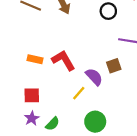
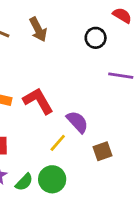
brown square: (114, 66) -> (103, 151), moved
green circle: (95, 122) -> (52, 179), moved

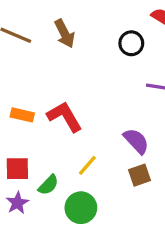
purple semicircle: (77, 122) -> (136, 141), moved
green semicircle: (24, 182) -> (48, 185), moved

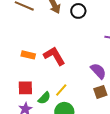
black circle: (131, 43) -> (78, 11), moved
yellow line: (87, 165) -> (61, 90), moved

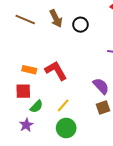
red square: (25, 88) -> (23, 91), moved
green semicircle: (44, 98) -> (36, 106), moved

